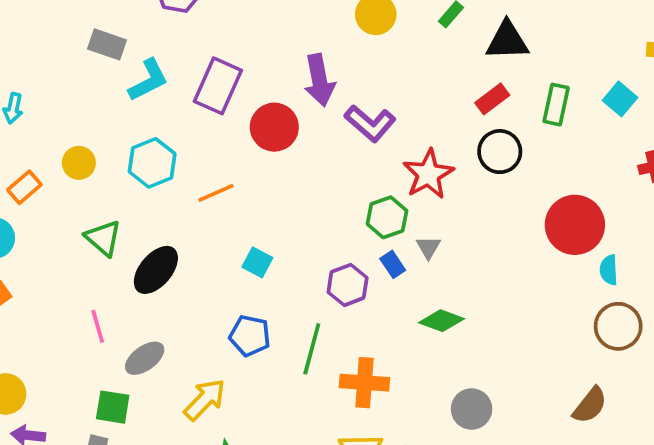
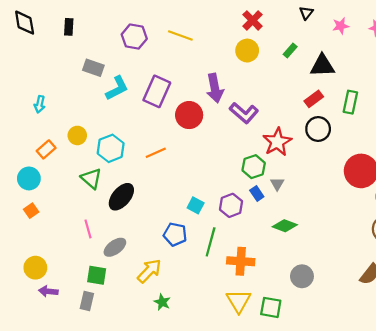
cyan hexagon: (152, 163) -> (111, 148), moved
cyan square: (257, 262) -> (196, 205), moved

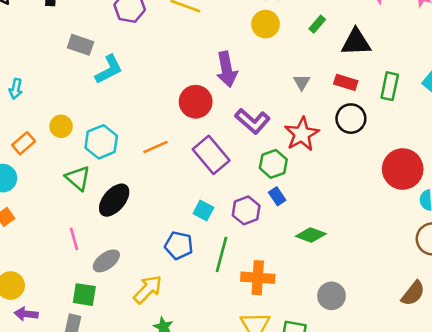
purple rectangle: (157, 91) -> (211, 155), moved, turned -64
red rectangle: (314, 99) -> (346, 82), turned 54
purple L-shape: (244, 113) -> (253, 121), moved
gray triangle: (277, 184) -> (302, 82), moved

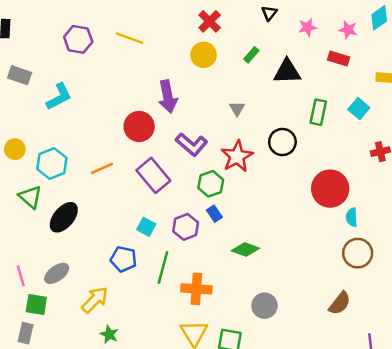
gray rectangle: (80, 45) -> (20, 75), moved
red rectangle: (346, 82) -> (339, 58), moved
pink line: (74, 239) -> (21, 276), moved

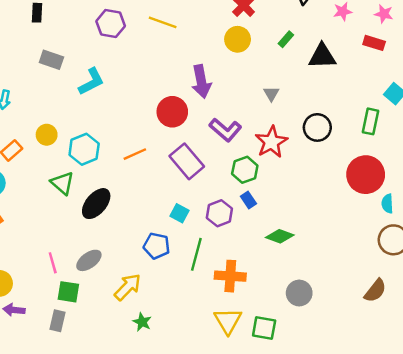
green rectangle: (318, 112) -> (370, 121), moved

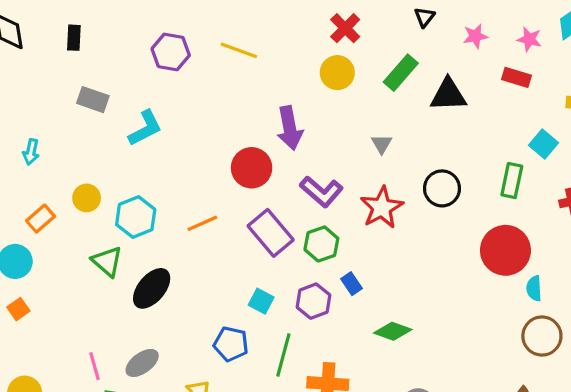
green rectangle: (286, 39) -> (401, 73), size x1.6
green hexagon: (245, 170) -> (321, 244), moved

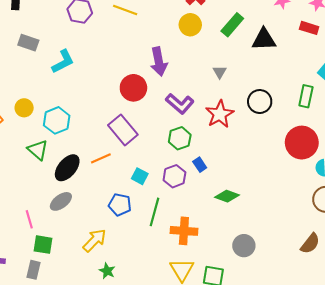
orange line: (202, 223) -> (101, 158), moved
purple rectangle: (271, 233) -> (123, 130), moved
gray ellipse: (142, 363) -> (61, 201), moved

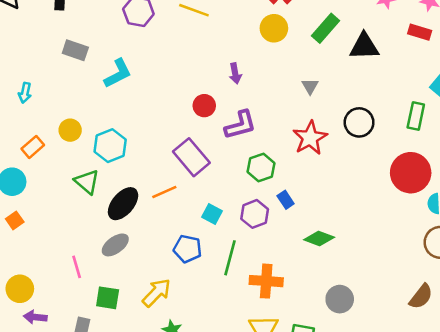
purple arrow: (159, 62) -> (235, 73), size x0.6
red circle: (133, 88) -> (204, 106), size x0.7
purple L-shape: (180, 104) -> (240, 125), moved, turned -56
green square: (43, 245) -> (108, 298), moved

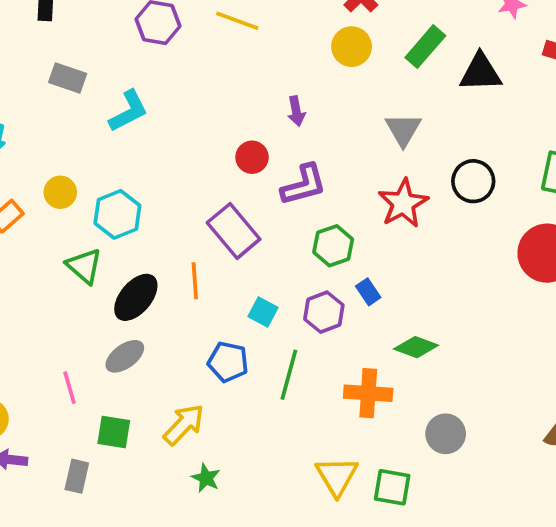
gray triangle: (310, 86) -> (403, 130), size x1.5
orange line: (164, 192) -> (195, 281), turned -70
orange cross: (266, 281) -> (368, 393), moved

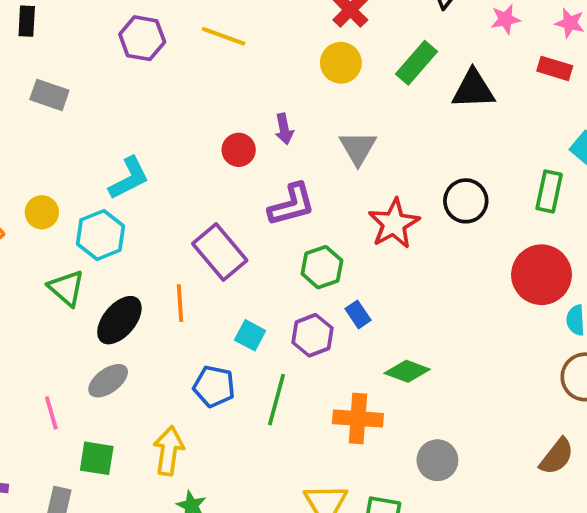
cyan L-shape: (128, 111) -> (129, 178), moved
gray triangle: (403, 130) -> (358, 148), moved
red circle: (252, 157) -> (239, 150), moved
yellow arrow: (184, 425) -> (169, 451), turned -36

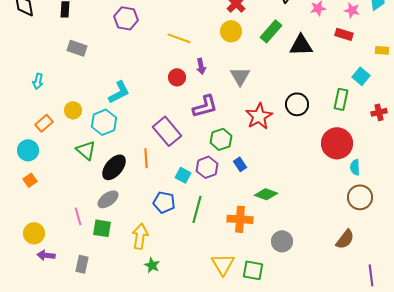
yellow line: (224, 36) -> (179, 38), moved
purple hexagon: (312, 335) -> (207, 167), moved
green square: (97, 458) -> (102, 228), moved

